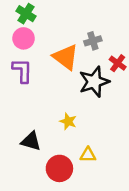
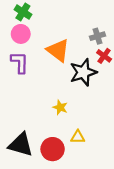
gray cross: (93, 41) -> (97, 36), moved
black triangle: (31, 141) -> (21, 145), moved, size x1.4

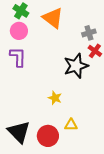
orange triangle: (58, 50) -> (53, 18), moved
black triangle: (21, 145) -> (19, 132), turned 30

